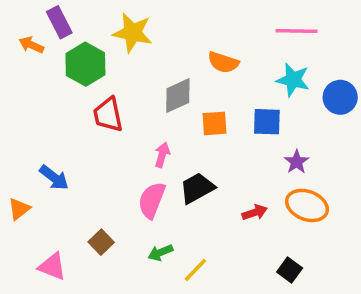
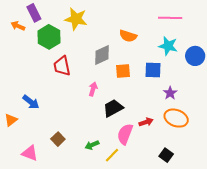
pink semicircle: (152, 200) -> (125, 134), moved

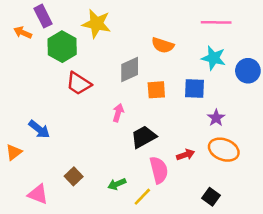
red trapezoid: (62, 66) -> (79, 83), turned -45
pink semicircle: (125, 134) -> (159, 170), turned 145

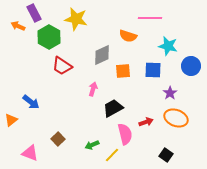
pink line: (216, 22) -> (150, 18), moved
blue circle: (248, 71) -> (191, 66), moved

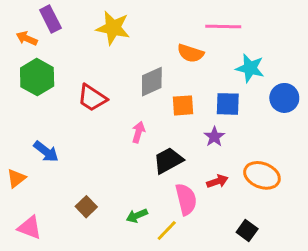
green hexagon: (49, 37) -> (37, 77), moved
purple star: (170, 93) -> (214, 137), moved
pink triangle: (30, 153) -> (30, 228), moved

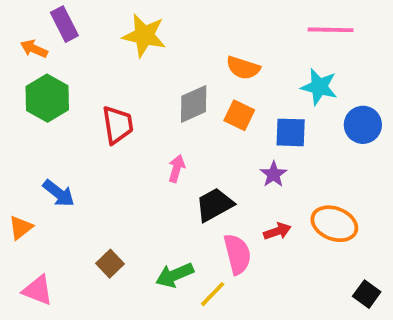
pink line: (223, 26) -> (331, 30), moved
red trapezoid: (92, 98) -> (118, 125), turned -132
orange square: (183, 105) -> (239, 115), moved, turned 30
green arrow: (137, 216) -> (175, 275), size x1.4
black square: (247, 231) -> (367, 294), moved

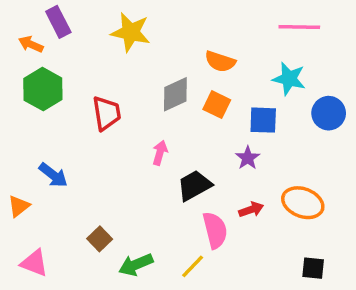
green arrow: (175, 275) -> (136, 265), moved
black square: (367, 294) -> (313, 268), moved, turned -30

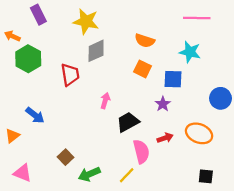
orange arrow: (31, 44) -> (12, 36), moved
gray diamond: (175, 94) -> (96, 51), moved
blue circle: (329, 113) -> (220, 98), moved

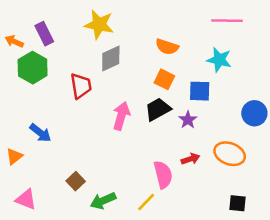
purple rectangle: (38, 15) -> (44, 34), moved
pink arrow: (105, 101) -> (121, 116), size x1.5
black trapezoid: (128, 122) -> (158, 109), moved

